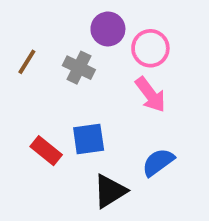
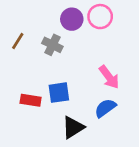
pink circle: (150, 48) -> (100, 17), moved
pink arrow: (150, 95) -> (109, 77), moved
red rectangle: (46, 151) -> (31, 100), turned -30

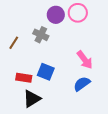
brown line: (18, 41) -> (14, 43), moved
blue square: (59, 93) -> (46, 72), turned 30
black triangle: (73, 127) -> (32, 99), moved

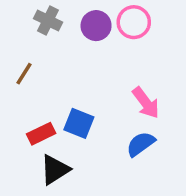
gray cross: (41, 35) -> (48, 20), moved
red rectangle: (24, 78) -> (41, 134), turned -35

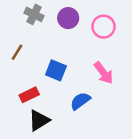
pink circle: (134, 22) -> (103, 27), moved
blue square: (79, 123) -> (56, 70), moved
blue semicircle: (141, 144) -> (80, 101), moved

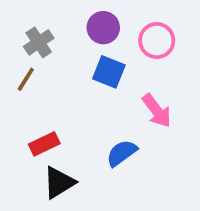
gray cross: (34, 14) -> (39, 42), moved, turned 30
blue square: (56, 70) -> (109, 72), moved

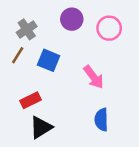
blue square: (109, 72) -> (49, 60), moved
pink arrow: (157, 111) -> (94, 77), moved
blue semicircle: (122, 153) -> (101, 120), moved, turned -55

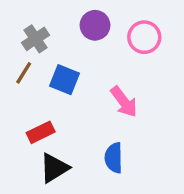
blue semicircle: (101, 120) -> (114, 158), moved

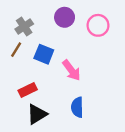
pink arrow: (124, 102) -> (71, 70), moved

